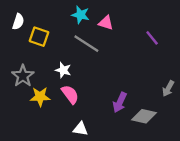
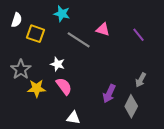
cyan star: (81, 15) -> (62, 14), moved
pink triangle: (106, 23) -> (103, 29), moved
gray arrow: (168, 89) -> (141, 80), moved
gray diamond: (144, 116) -> (131, 106), turned -75

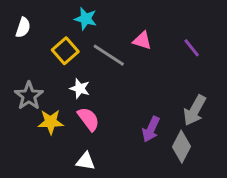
yellow square: (36, 34) -> (65, 51), moved, turned 30
gray arrow: (141, 80) -> (195, 110), size x1.5
white triangle: (73, 118) -> (86, 161), moved

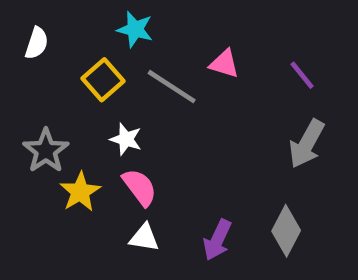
gray arrow: (195, 110) -> (307, 144), moved
yellow star: (51, 122) -> (80, 192), turned -30
purple arrow: (151, 129) -> (217, 240), moved
white triangle: (86, 161) -> (144, 238), moved

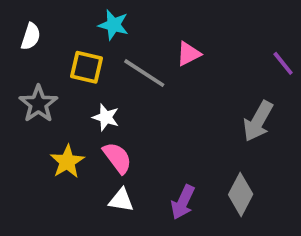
pink triangle: (224, 64) -> (189, 54), turned -44
purple line: (302, 75) -> (283, 63), moved
yellow square: (103, 80) -> (86, 67), turned -36
gray star: (46, 151) -> (38, 104), moved

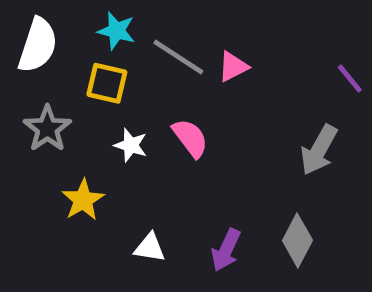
cyan star: (113, 25) -> (116, 31), moved
white semicircle: (31, 36) -> (38, 45), size x1.6
gray line: (144, 73) -> (178, 57), moved
pink semicircle: (117, 158) -> (190, 138), moved

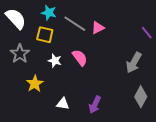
white semicircle: (38, 45) -> (16, 19), turned -60
gray diamond: (297, 240) -> (141, 97), moved

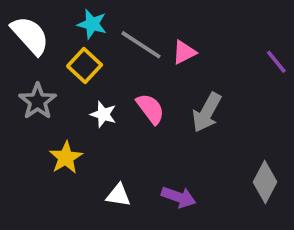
yellow square: (45, 35) -> (85, 65), turned 30
gray arrow: (134, 63) -> (207, 112), moved
purple arrow: (95, 105) -> (179, 197), turned -96

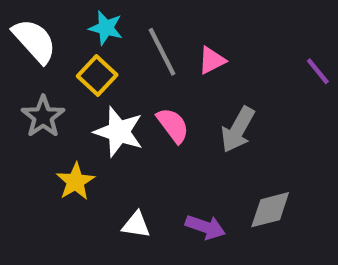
gray line: (141, 45) -> (162, 52), turned 30
white star: (103, 114) -> (119, 132), size x1.6
gray diamond: (265, 182) -> (270, 210), moved, turned 48

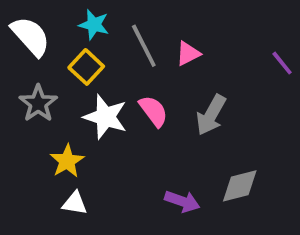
white triangle: (136, 225) -> (75, 203), moved

